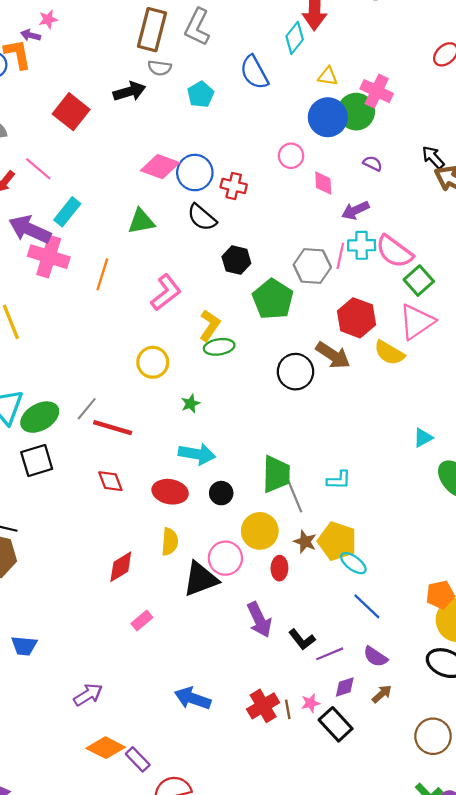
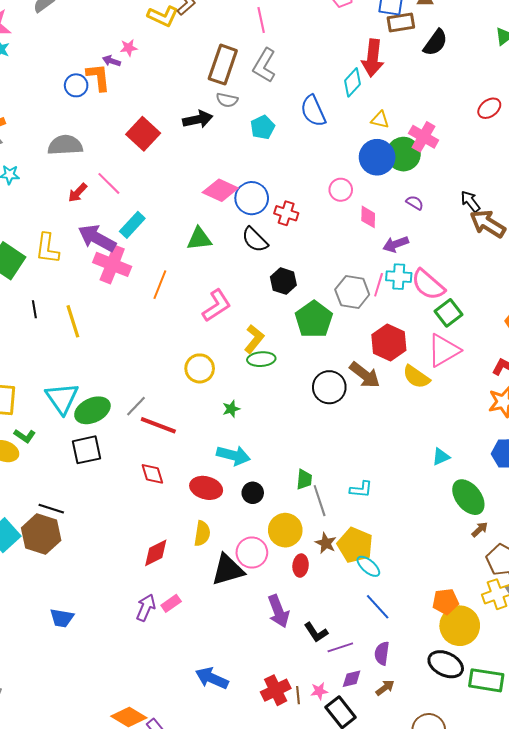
green trapezoid: (276, 474) -> (304, 479), size x0.6
purple semicircle: (375, 657) -> (382, 653), turned 60
purple arrow: (88, 695) -> (146, 608), moved, turned -40

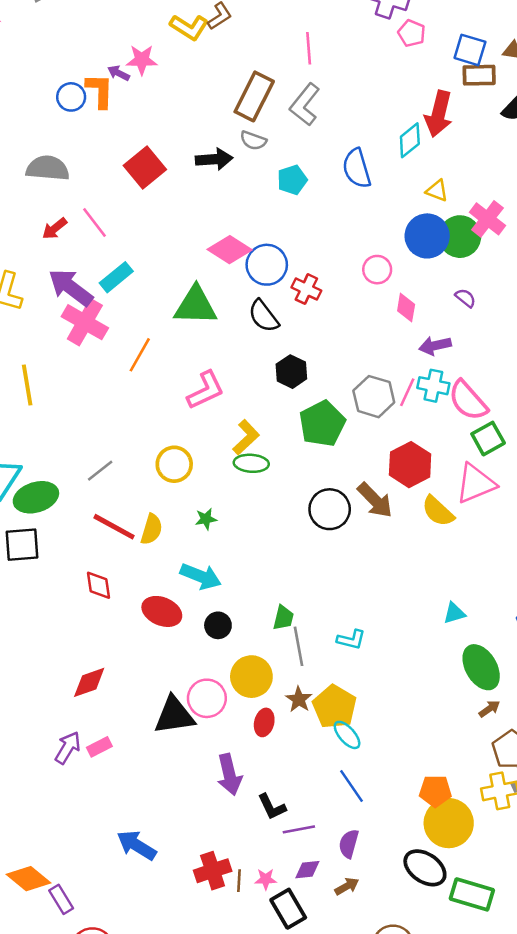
pink star: (129, 48) -> (142, 60), size x1.4
green triangle: (199, 239) -> (196, 306), size x1.4
gray line: (136, 406) -> (100, 471), moved
yellow semicircle: (202, 533) -> (151, 529), moved

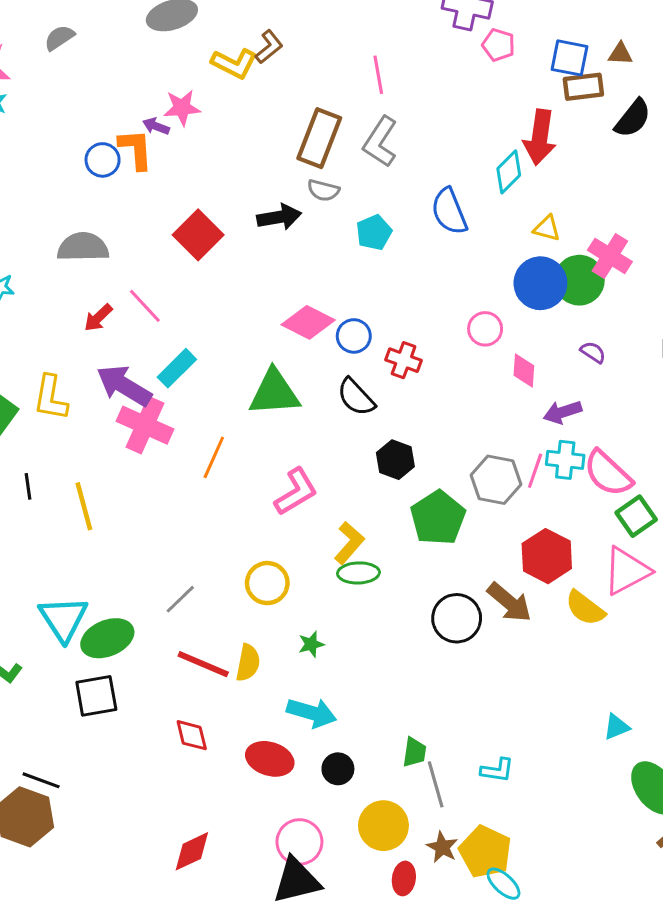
blue circle: (267, 265) -> (354, 336), size x0.7
pink circle: (207, 698) -> (299, 842), moved

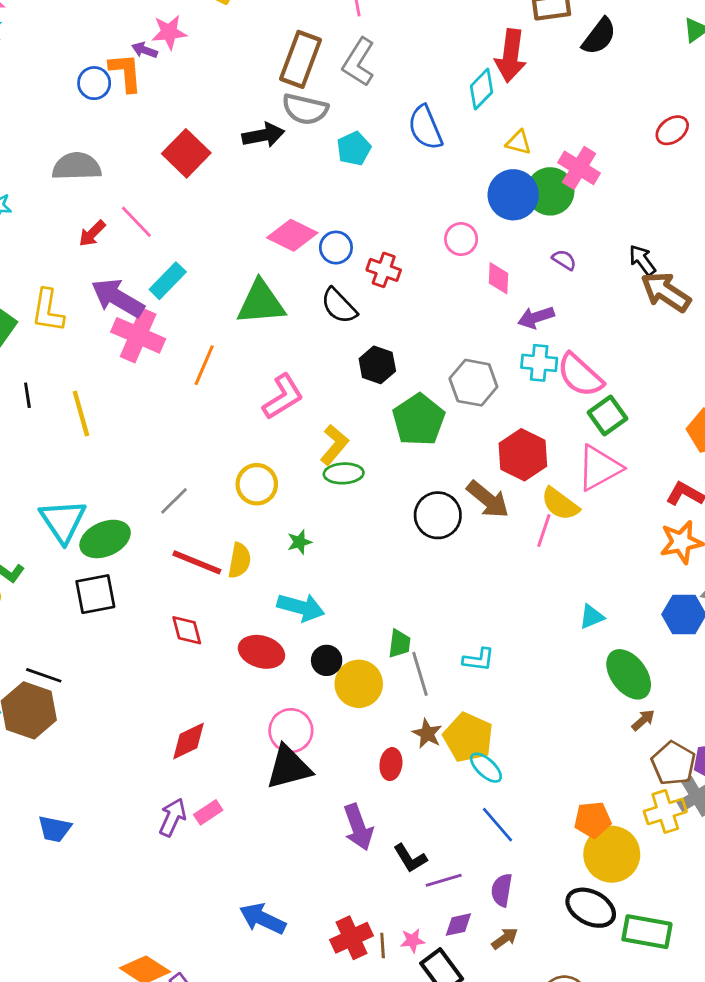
gray semicircle: (323, 190) -> (305, 109), size x1.5
pink line: (535, 471) -> (544, 530), moved
yellow circle: (383, 826) -> (359, 684), moved

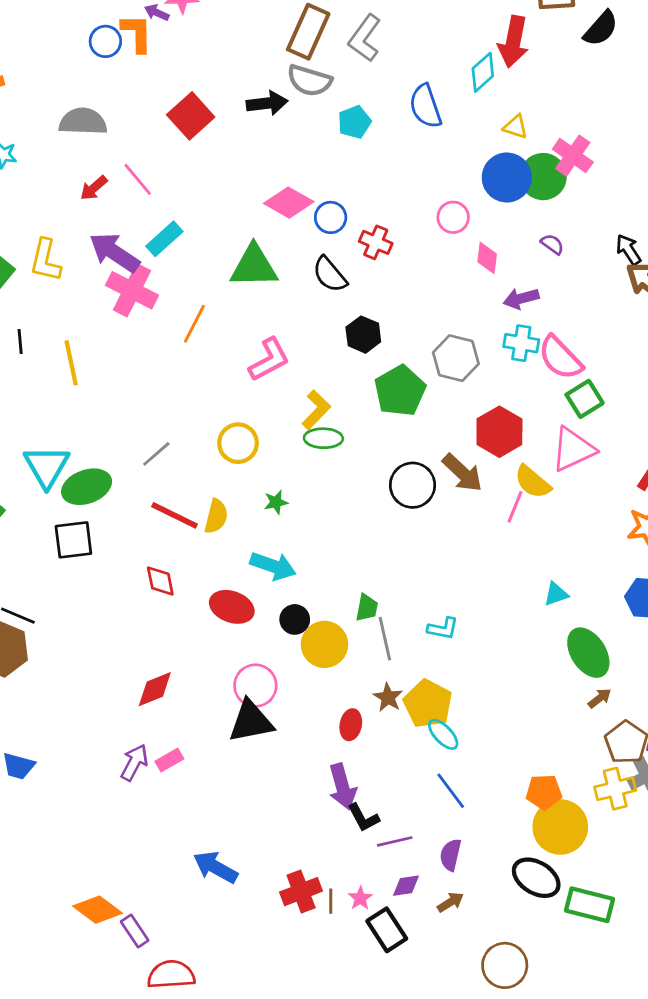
purple arrow: (358, 827) -> (342, 787), moved
pink star: (413, 941) -> (360, 898), turned -30

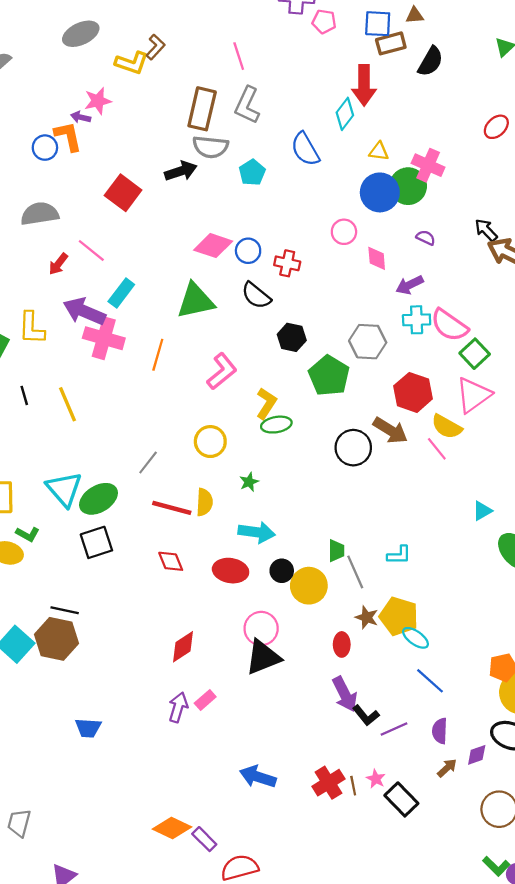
pink line: (515, 507) -> (437, 449), turned -50
purple diamond: (406, 886) -> (477, 755), moved

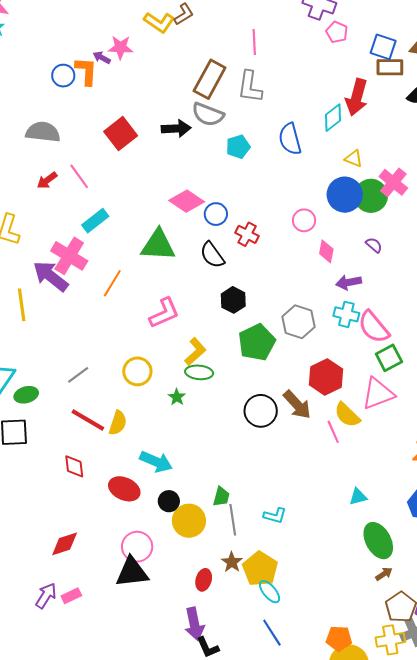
gray L-shape: (247, 105) -> (250, 87), turned -32
purple arrow: (84, 311) -> (51, 276), moved
green star: (249, 482) -> (177, 397), moved, turned -30
green ellipse: (98, 499) -> (26, 395), size x0.7

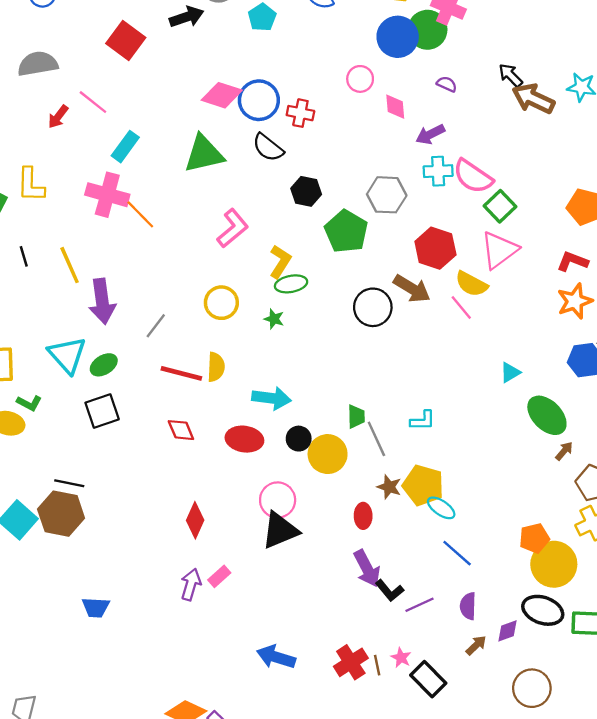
blue circle: (216, 214) -> (259, 100), size x1.5
purple arrow: (51, 276) -> (102, 301), moved, turned -120
orange line: (112, 283) -> (140, 214), moved, turned -60
red diamond: (65, 544) -> (195, 520), turned -32

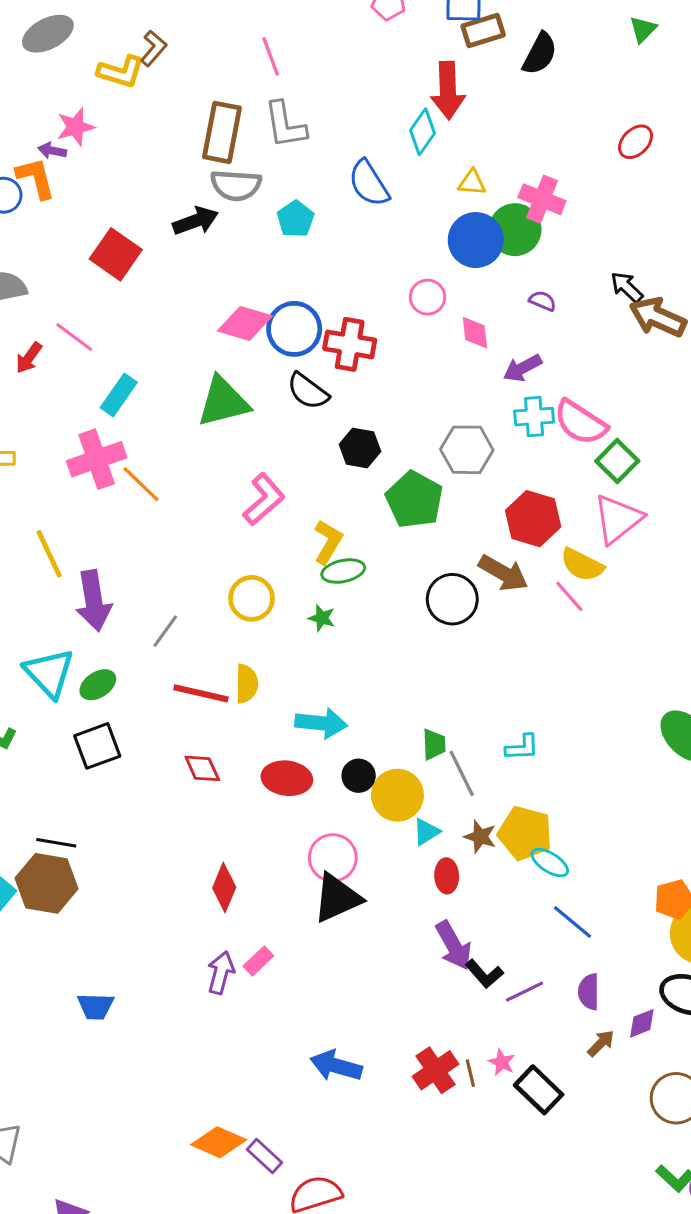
red cross: (300, 113) -> (350, 344), size x1.4
pink cross: (107, 195) -> (97, 459), turned -33
cyan triangle: (510, 372) -> (426, 832), moved

